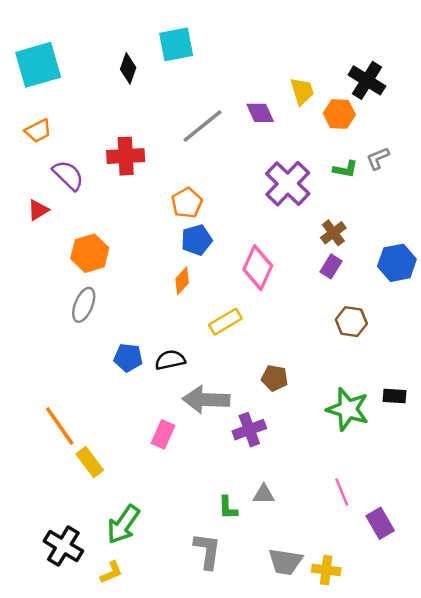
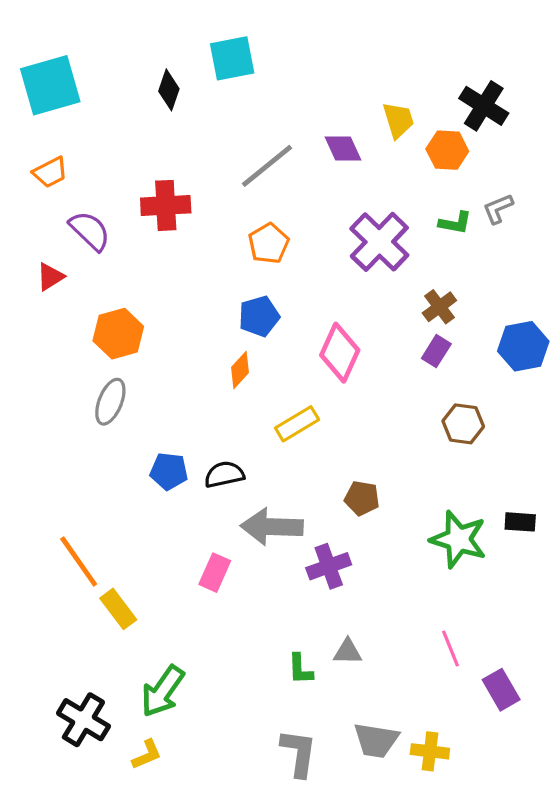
orange pentagon: (187, 203) -> (269, 243), moved
gray L-shape: (207, 551) -> (299, 753), moved

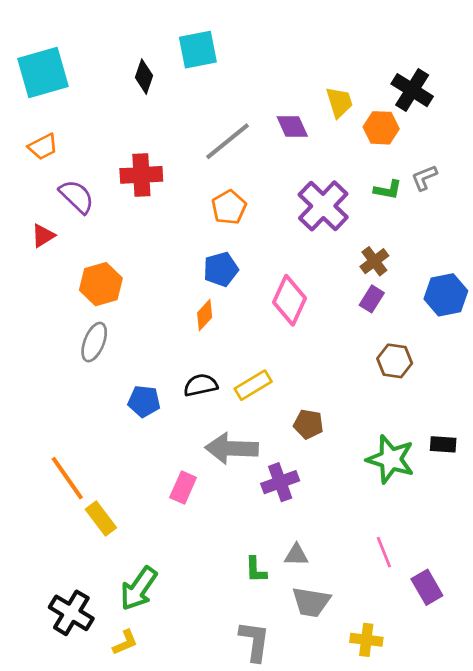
yellow rectangle: (297, 424) -> (253, 385), moved
black semicircle: (224, 474) -> (201, 385), moved
gray trapezoid: (376, 740) -> (311, 602), moved

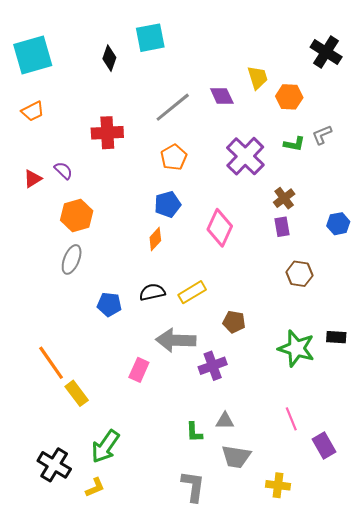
black cross: (412, 90) -> (326, 52), moved
purple semicircle: (77, 197) -> (63, 171), moved, size x0.7
blue hexagon: (446, 295) -> (338, 224), size x0.7
purple rectangle: (372, 299) -> (282, 227), turned -42

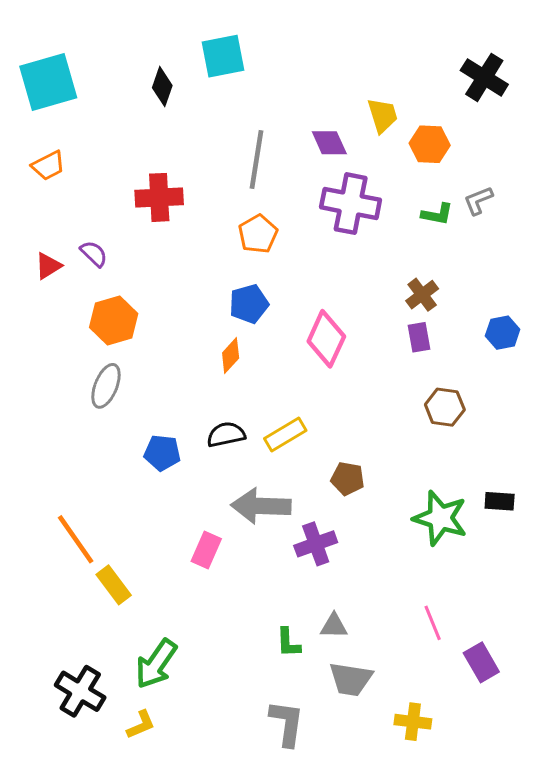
gray line: (173, 107) -> (256, 159), turned -42
purple cross: (245, 156) -> (351, 204), moved, turned -33

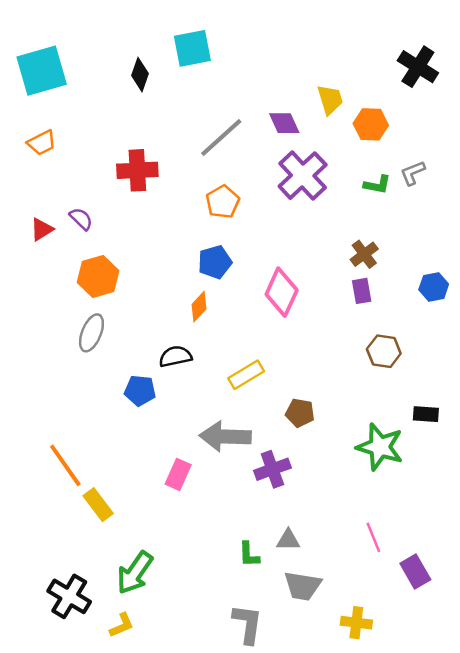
gray line: (256, 159) -> (221, 138), turned 39
purple cross: (351, 204) -> (303, 176), turned 36
black semicircle: (226, 434) -> (175, 356), moved
black rectangle: (500, 501) -> (426, 414), moved

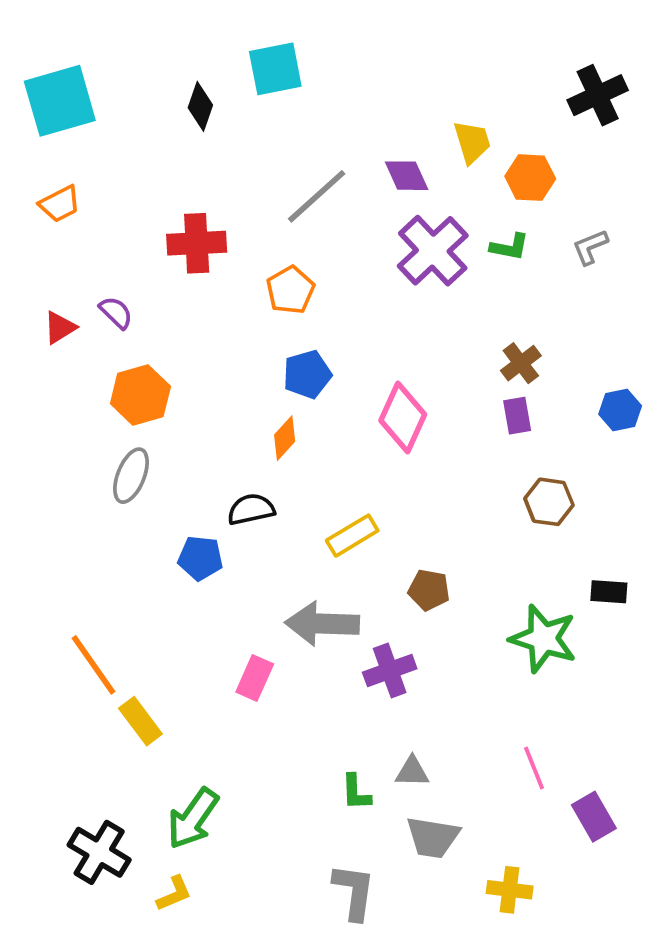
black cross: (418, 67) -> (598, 95), turned 33
green L-shape: (377, 185) -> (510, 247), moved
orange pentagon: (223, 202) -> (290, 290), moved

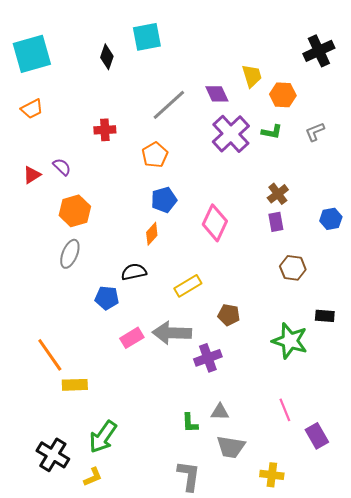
red cross: (197, 243) -> (105, 130), size x0.7
pink rectangle: (255, 678) -> (132, 338), moved, turned 35
yellow rectangle: (140, 721) -> (75, 385), turned -55

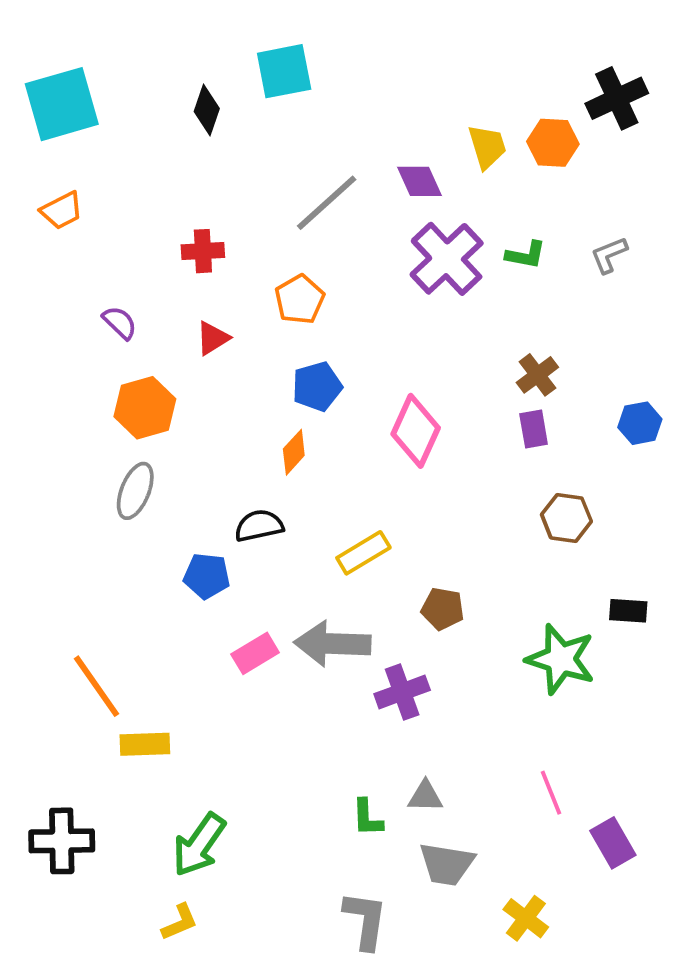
orange hexagon: (283, 95) -> (553, 143), moved
red triangle: (32, 175) -> (213, 338), moved
black cross: (53, 455) -> (62, 841), moved, turned -32
yellow cross: (272, 475) -> (526, 918), turned 30

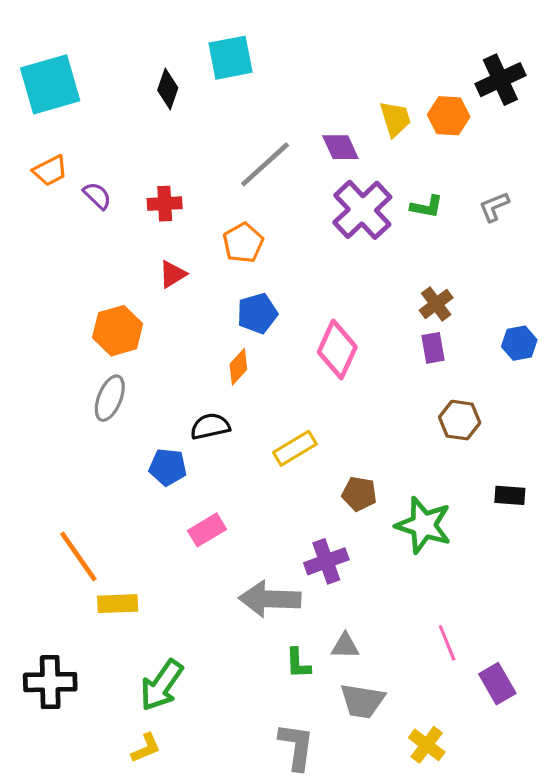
purple semicircle: (120, 323) -> (97, 196), moved
gray arrow: (332, 644) -> (270, 599), moved
green star: (561, 659) -> (424, 525), moved

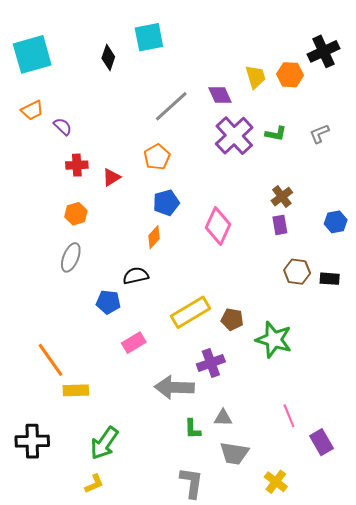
red cross: (165, 204) -> (77, 165), moved
orange hexagon: (118, 331) -> (76, 214), size x0.7
yellow rectangle: (295, 448) -> (191, 312), moved, size x1.4
black rectangle: (510, 495) -> (330, 279), moved

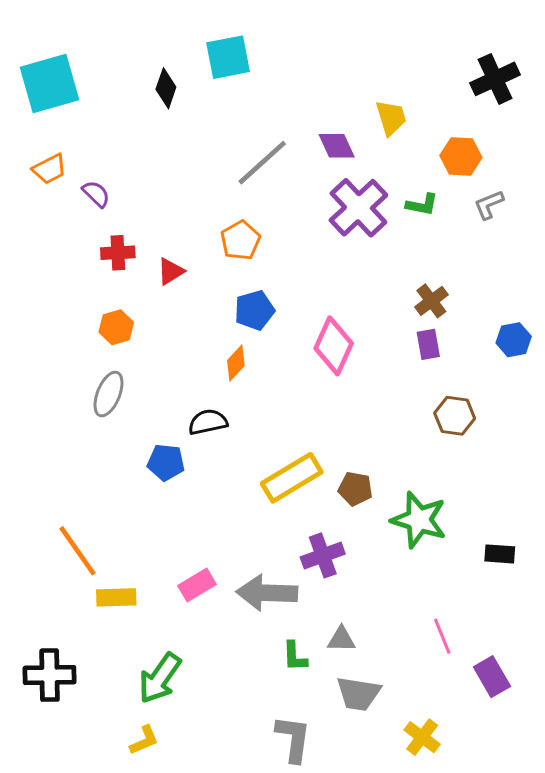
orange hexagon: (290, 75) -> (461, 157), moved
black rectangle: (330, 279) -> (500, 554), moved
pink rectangle: (134, 343) -> (197, 585), moved

